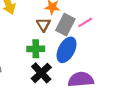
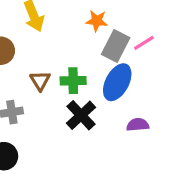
brown triangle: (43, 25) -> (40, 81), moved
purple semicircle: (81, 80) -> (138, 125), size x0.6

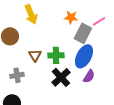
pink line: (144, 43) -> (99, 21), moved
purple semicircle: (138, 125) -> (89, 76), moved, turned 128

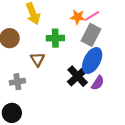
pink line: (99, 21) -> (92, 16), moved
green cross: (56, 55) -> (55, 38), moved
black cross: (61, 77) -> (78, 76), moved

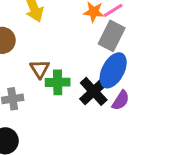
green cross: (55, 38) -> (58, 82), moved

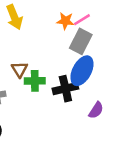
black cross: (94, 91) -> (65, 89), turned 30
purple semicircle: (121, 100) -> (96, 110), moved

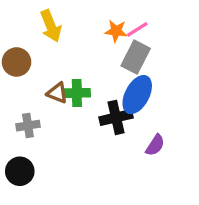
brown triangle: (19, 69) -> (57, 93), turned -36
green cross: (35, 81) -> (77, 93), moved

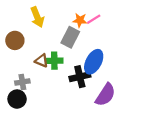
gray rectangle: (136, 57) -> (70, 37), moved
purple semicircle: (155, 145) -> (105, 95), size x1.6
black circle: (20, 171) -> (17, 99), moved

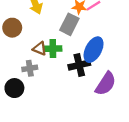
gray cross: (22, 82) -> (30, 68), moved

